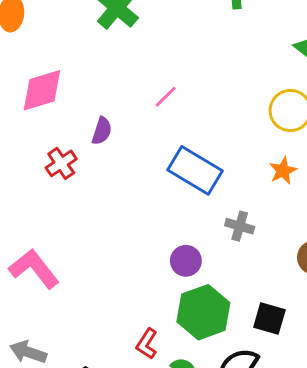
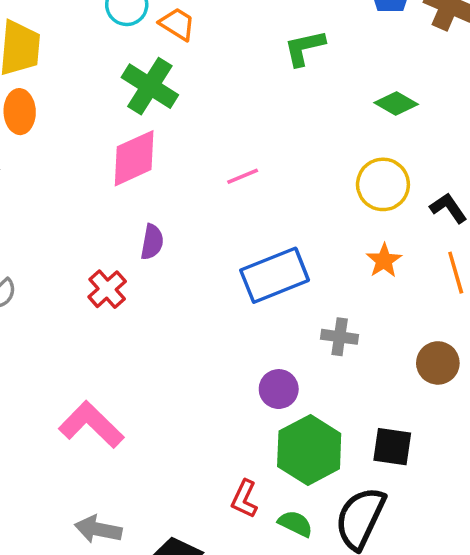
pink diamond: (42, 90) -> (134, 158), moved
pink line: (166, 97) -> (243, 176), moved, turned 30
blue rectangle: (195, 170) -> (275, 275), turned -45

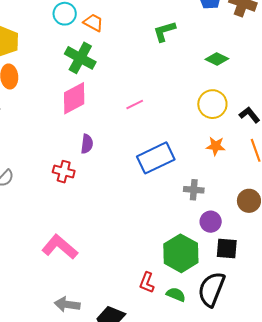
orange star: (384, 261) -> (216, 146), turned -30
red cross: (107, 289) -> (64, 172), turned -30
purple circle: (279, 389) -> (211, 222), moved

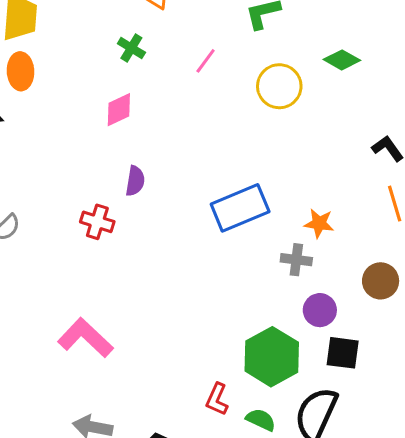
green cross: (80, 58) -> (131, 48), size x0.6
pink diamond: (74, 98) -> (119, 110), size x0.7
pink line: (135, 104) -> (206, 61), moved, turned -30
yellow circle: (212, 104) -> (279, 86), moved
orange star: (216, 146) -> (319, 223), moved

